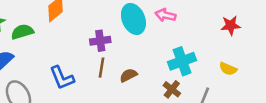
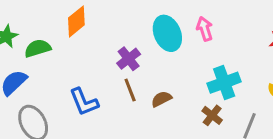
pink arrow: (165, 15) -> (205, 29), turned 60
purple cross: (100, 41) -> (129, 59), turned -30
brown line: (102, 68) -> (130, 90), turned -30

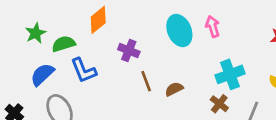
purple cross: (129, 59) -> (129, 50), moved, turned -30
blue L-shape: (84, 102) -> (84, 70), moved

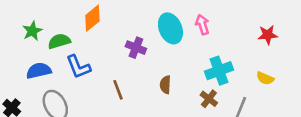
purple cross: (129, 50) -> (136, 48), moved
blue semicircle: (42, 74) -> (39, 71), turned 30
brown line: (146, 81) -> (118, 90), moved
brown semicircle: (174, 89) -> (165, 85), turned -60

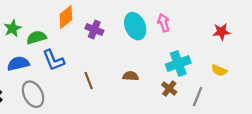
purple cross: (136, 48) -> (94, 30), moved
brown semicircle: (165, 85) -> (131, 76), turned 91

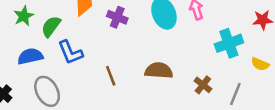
green semicircle: (36, 37) -> (51, 26), turned -36
cyan cross: (178, 64) -> (229, 43), moved
brown semicircle: (131, 76) -> (159, 71), size x1.5

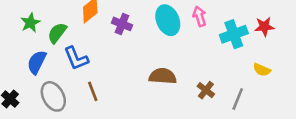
cyan cross: (229, 43) -> (234, 34), moved
blue semicircle: (30, 56) -> (37, 62), turned -50
brown line: (111, 76) -> (93, 91), moved

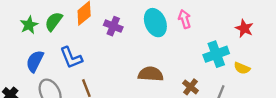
red star: (264, 27) -> (244, 28), turned 30
green semicircle: (57, 33) -> (54, 21), moved
cyan cross: (234, 34) -> (216, 54), moved

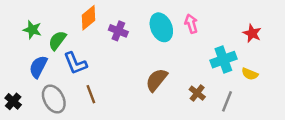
green semicircle: (54, 21) -> (57, 40), moved
green star: (29, 25) -> (32, 30), turned -30
brown semicircle: (151, 74) -> (157, 80), turned -55

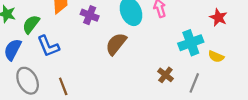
brown semicircle: (157, 80) -> (116, 44), moved
brown line: (91, 94) -> (63, 86), moved

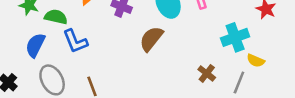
green semicircle: (31, 24) -> (56, 17), turned 66
yellow semicircle: (216, 57) -> (256, 61), moved

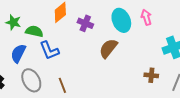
brown cross: (207, 73) -> (151, 75), turned -32

